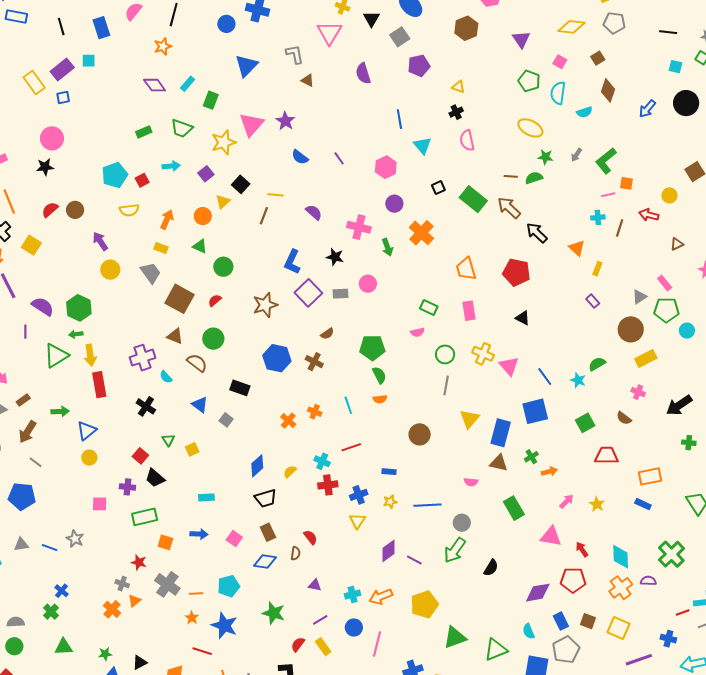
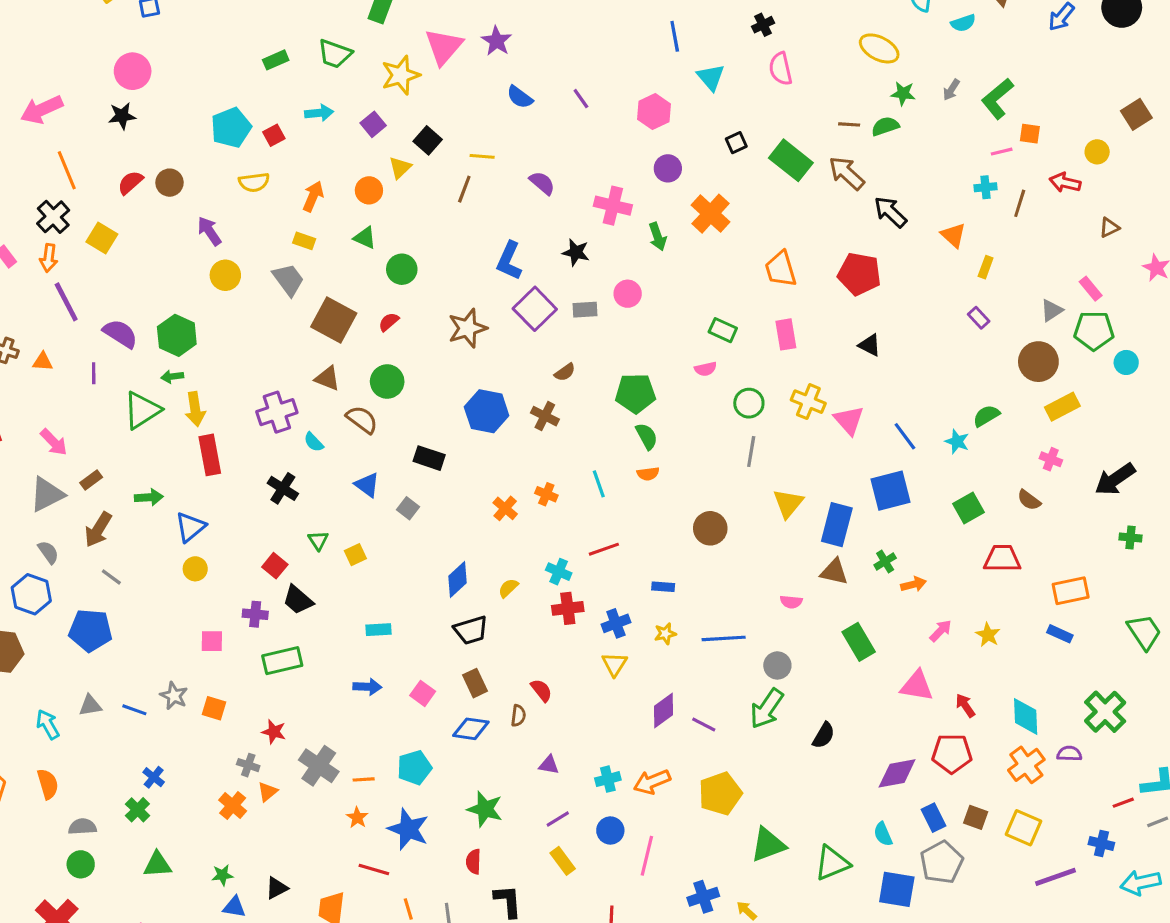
orange square: (165, 542) -> (214, 708), moved
red semicircle: (298, 644) -> (473, 862), moved, turned -35

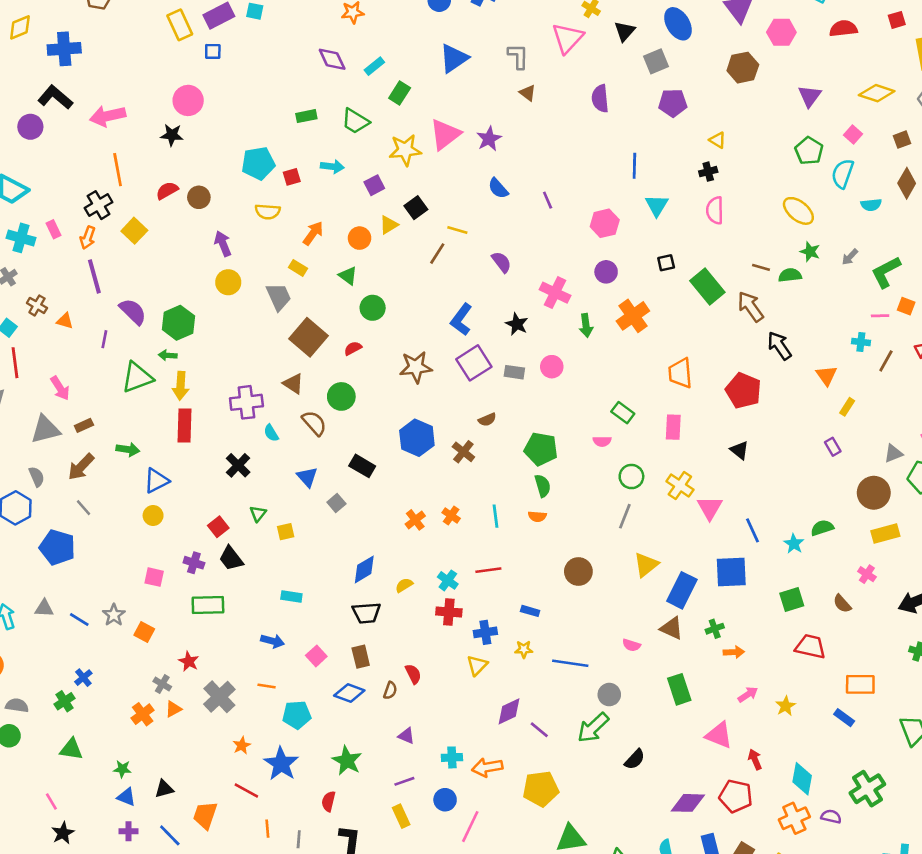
orange line: (364, 779) -> (267, 686), moved

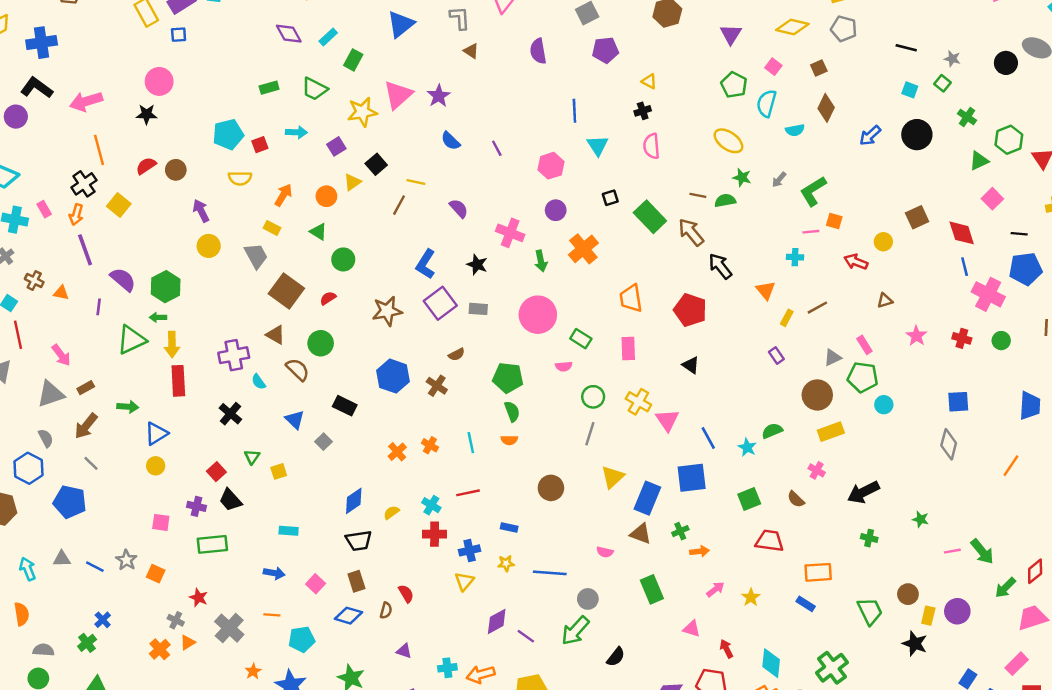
brown line: (886, 361) -> (817, 308), moved, turned 36
pink circle: (552, 367) -> (538, 315), moved, size x1.8
pink triangle: (719, 735) -> (692, 629), size x0.7

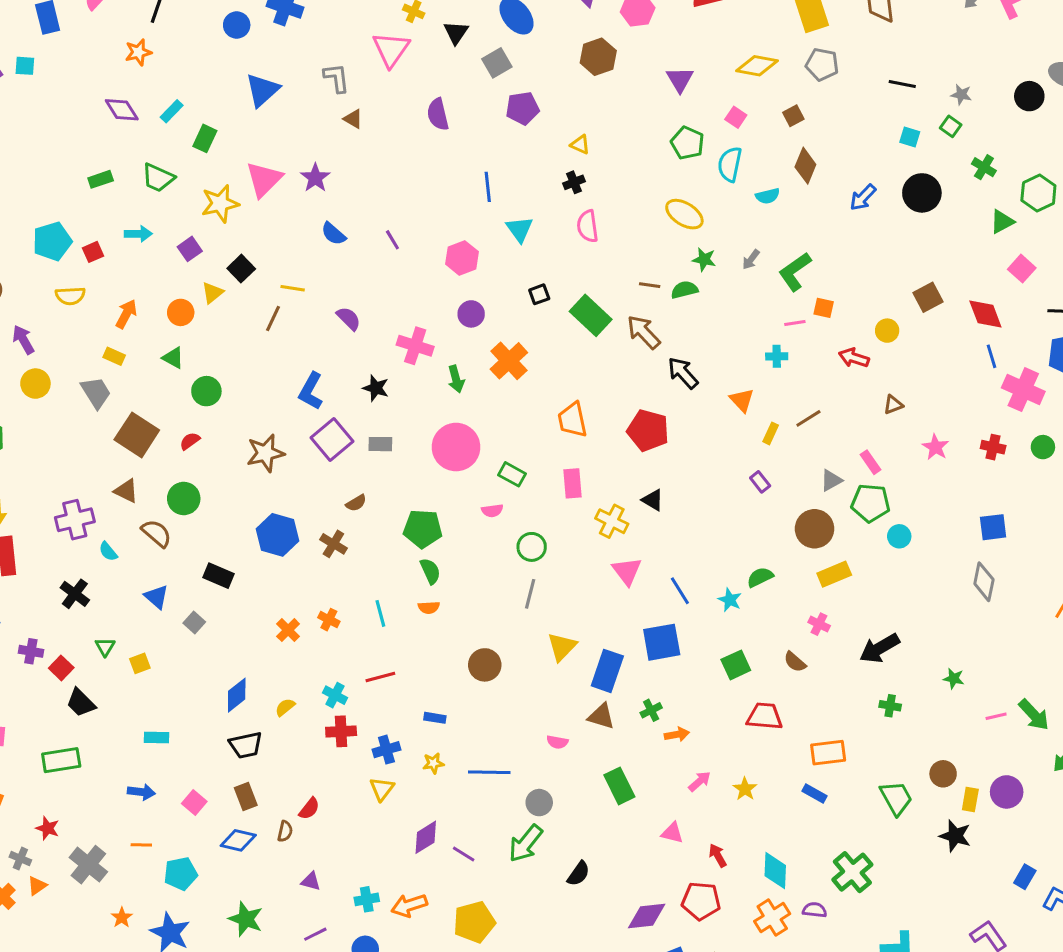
yellow cross: (638, 402) -> (612, 521), moved
purple cross: (196, 506) -> (31, 651), moved
red semicircle: (406, 594) -> (309, 809), turned 72

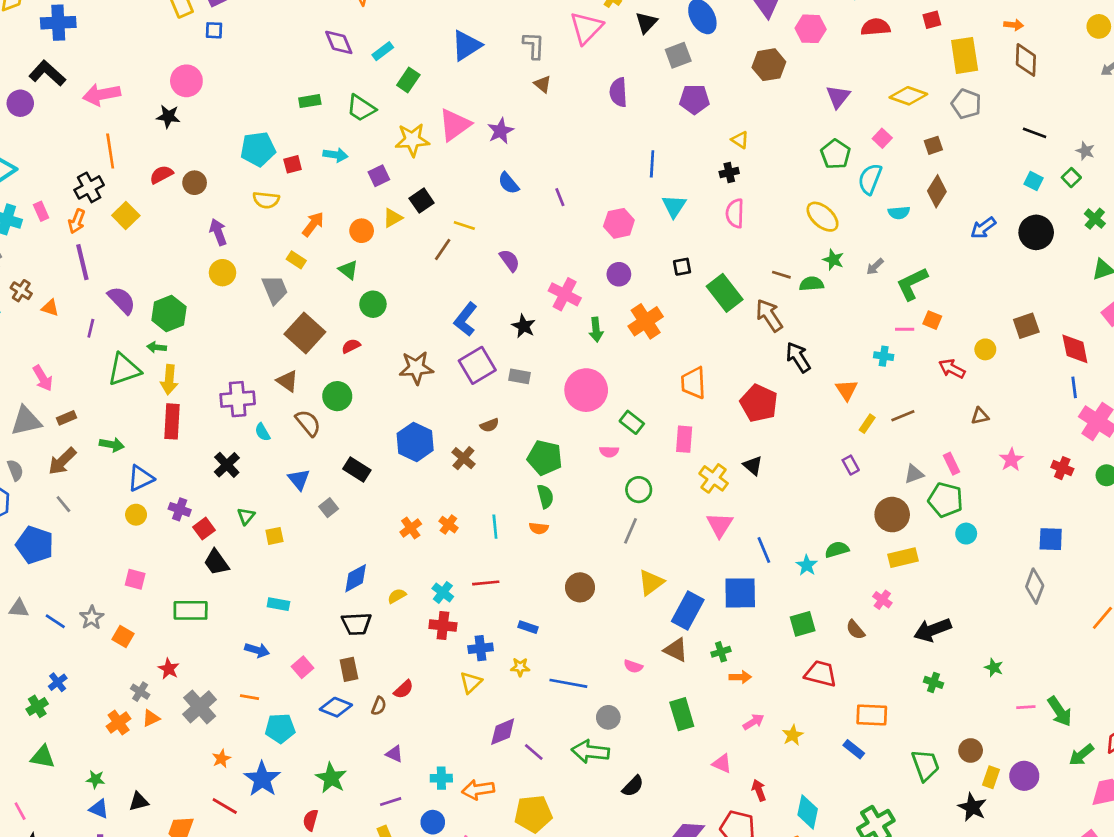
green arrow: (526, 843) -> (590, 752), turned 48

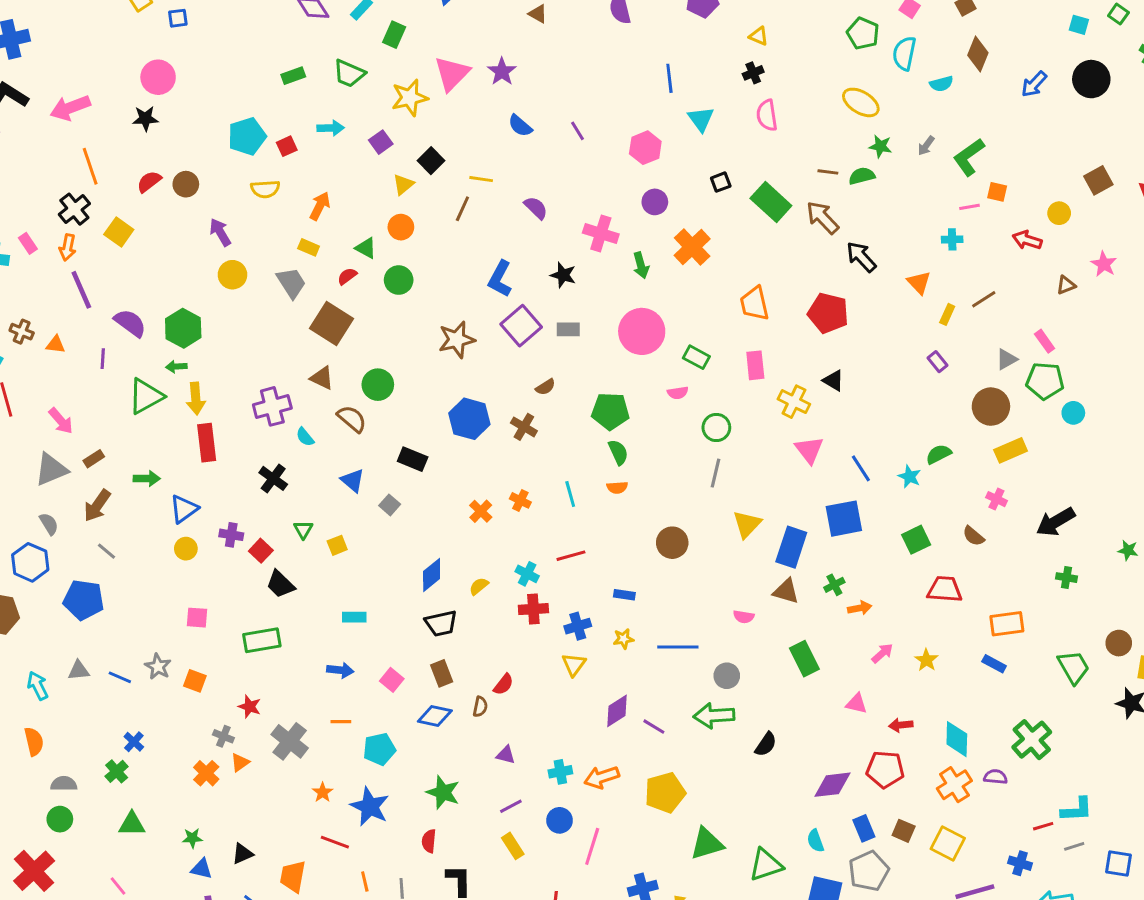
orange circle: (362, 231) -> (401, 227), moved
red semicircle: (351, 346) -> (347, 276), moved
pink star: (1011, 460) -> (1104, 264), moved
red arrow: (759, 790) -> (901, 725), turned -65

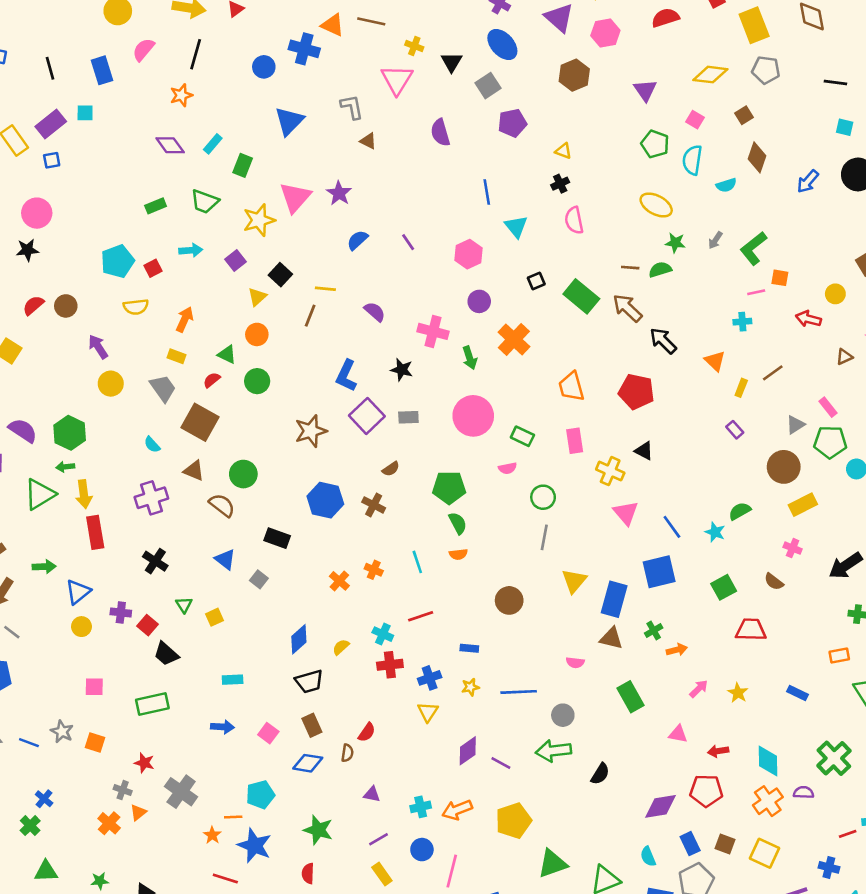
blue semicircle: (520, 126) -> (357, 240), turned 100
cyan semicircle: (305, 437) -> (152, 445), moved
orange rectangle: (1007, 624) -> (839, 655), moved, size x0.7
orange line: (341, 722) -> (233, 817), moved

